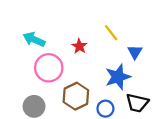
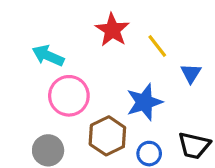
red star: (79, 46) -> (112, 30), moved, size x1.5
blue star: (118, 77) -> (144, 102), moved

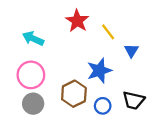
pink circle: (69, 96) -> (31, 75), moved

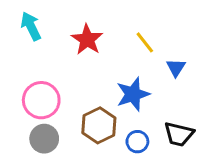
red star: (77, 21) -> (87, 40), moved
cyan arrow: (33, 38) -> (31, 26), moved, turned 40

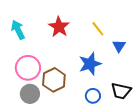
cyan arrow: (31, 26) -> (18, 30), moved
brown hexagon: (99, 125) -> (54, 80), moved

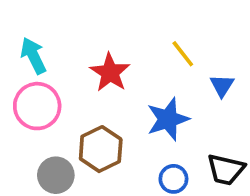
red star: (59, 27) -> (110, 72), moved
pink circle: (28, 68) -> (37, 106), moved

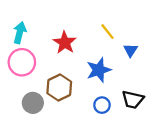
cyan arrow: (33, 56) -> (20, 33), turned 40

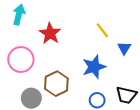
cyan arrow: (20, 33) -> (19, 15), moved
red star: (65, 42) -> (50, 33), moved

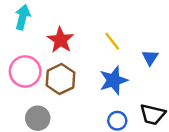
yellow line: (102, 30) -> (112, 41), moved
brown hexagon: (56, 84) -> (60, 79), moved

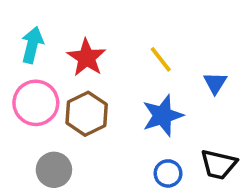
cyan arrow: (23, 17) -> (32, 45), moved

